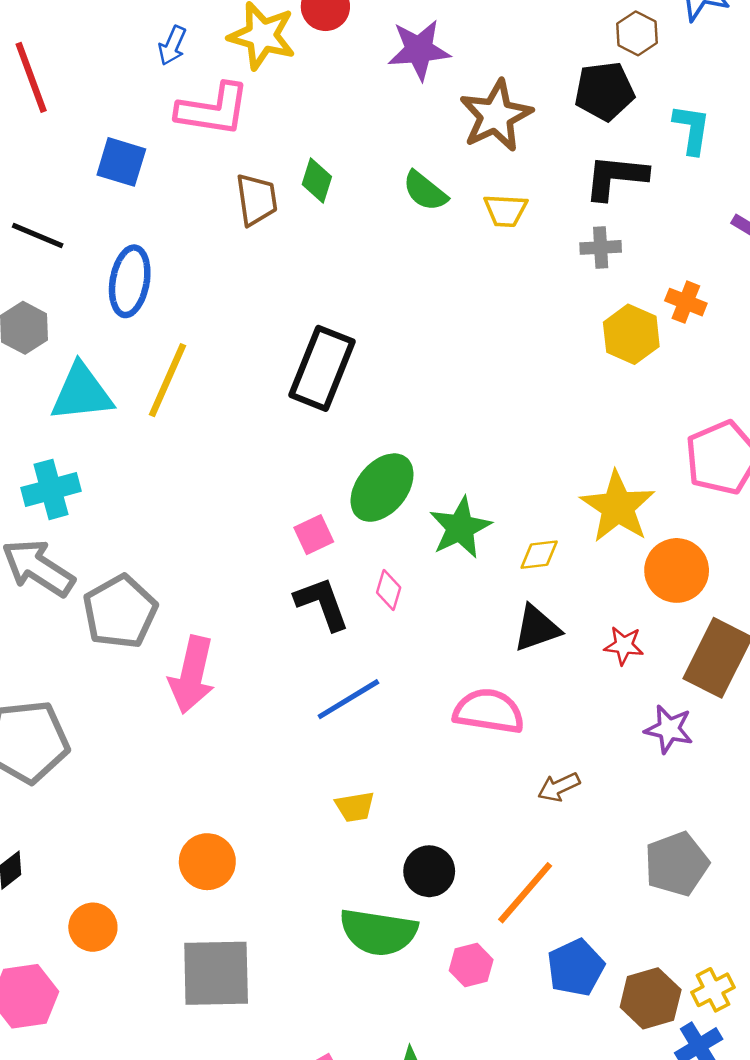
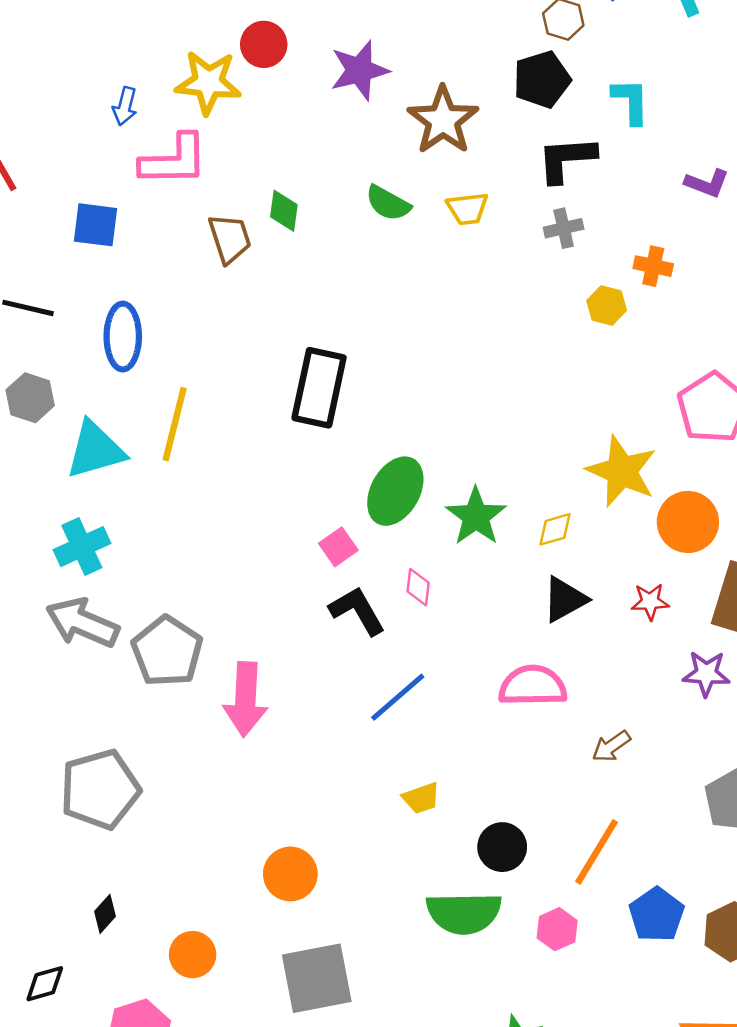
yellow hexagon: (631, 334) -> (607, 305), size x0.7

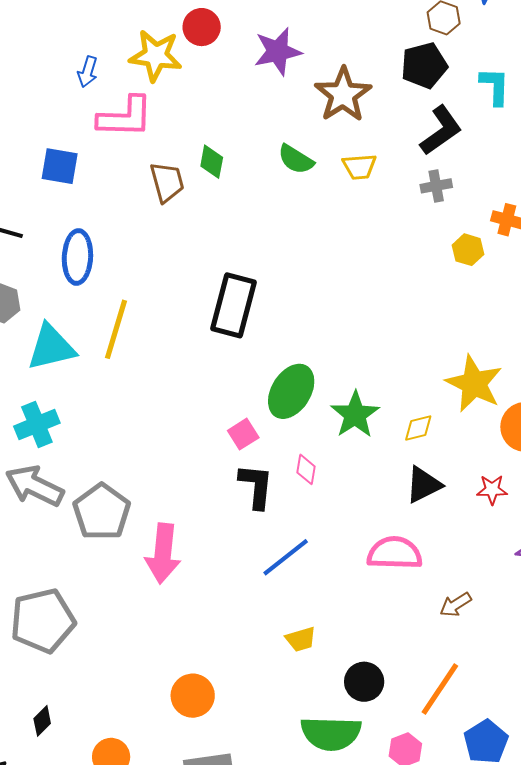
black L-shape: (566, 159) -> (441, 130), turned 146
black L-shape: (357, 611) -> (256, 486), turned 33

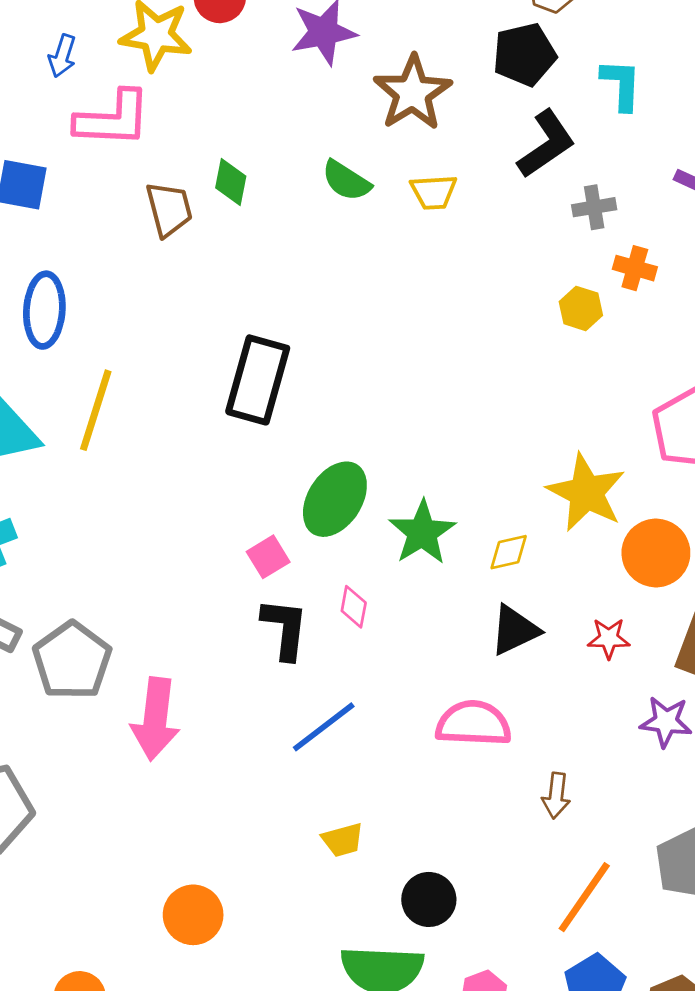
gray cross: (436, 186) -> (594, 207), moved
brown arrow: (456, 605) -> (556, 796), turned -52
orange line: (440, 689) -> (584, 897), moved

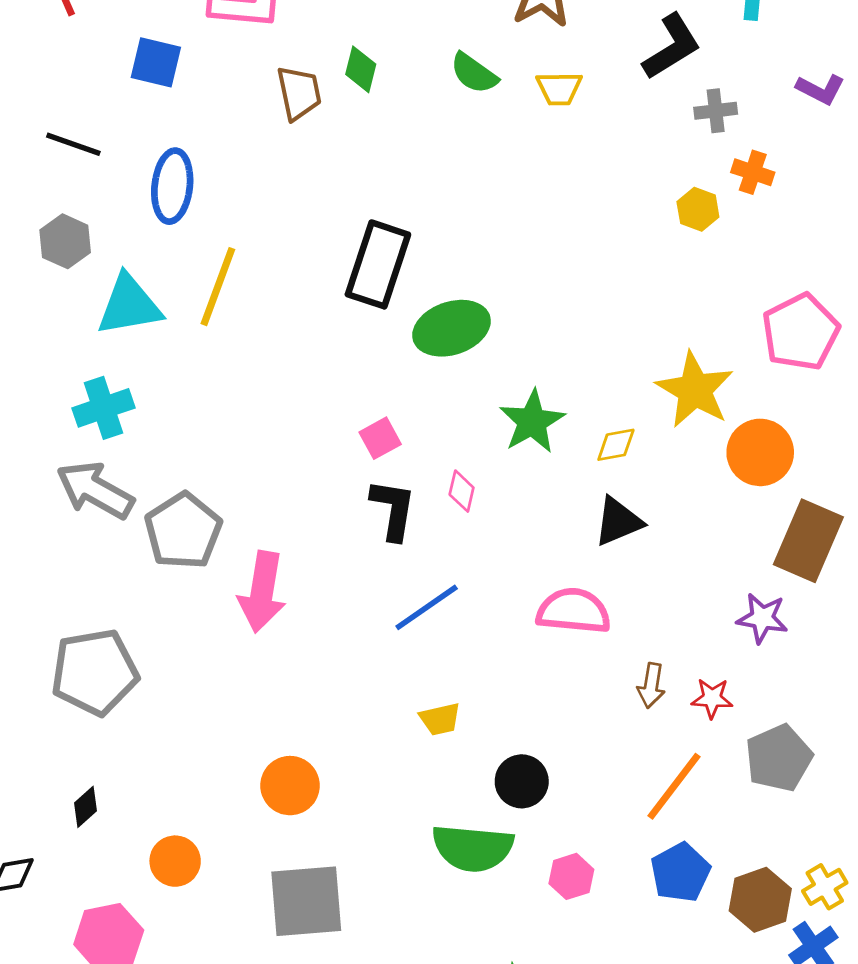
green ellipse: (335, 499) -> (451, 328), moved, turned 36
red star: (609, 638) -> (712, 698), moved

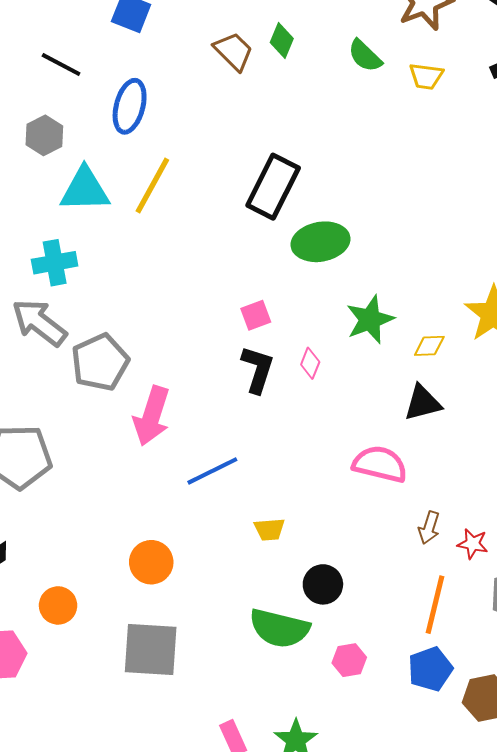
brown trapezoid: (299, 93) -> (234, 51), turned -42
blue line: (427, 607) -> (212, 471), moved
orange line: (674, 786) -> (435, 605), turned -32

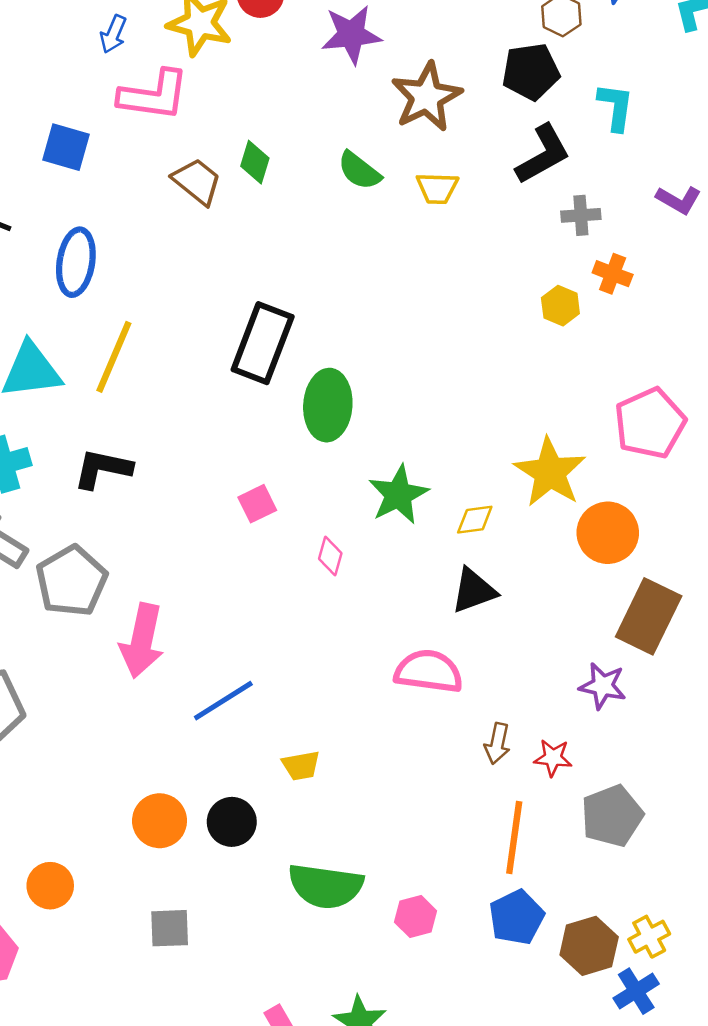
green ellipse: (321, 242) -> (328, 405), turned -70
black L-shape: (258, 369) -> (103, 469), moved, turned -90
black circle: (323, 584) -> (232, 822), moved
gray square: (151, 649) -> (170, 928), size x0.6

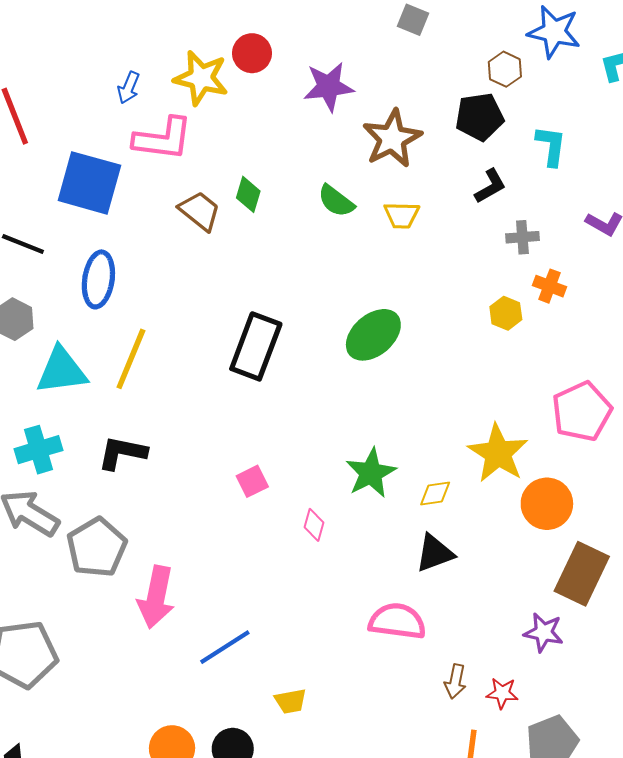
blue square: (66, 147) -> (89, 183), size x1.6
black L-shape: (543, 154) -> (490, 186), size x0.7
green ellipse: (328, 405) -> (373, 335), moved, turned 46

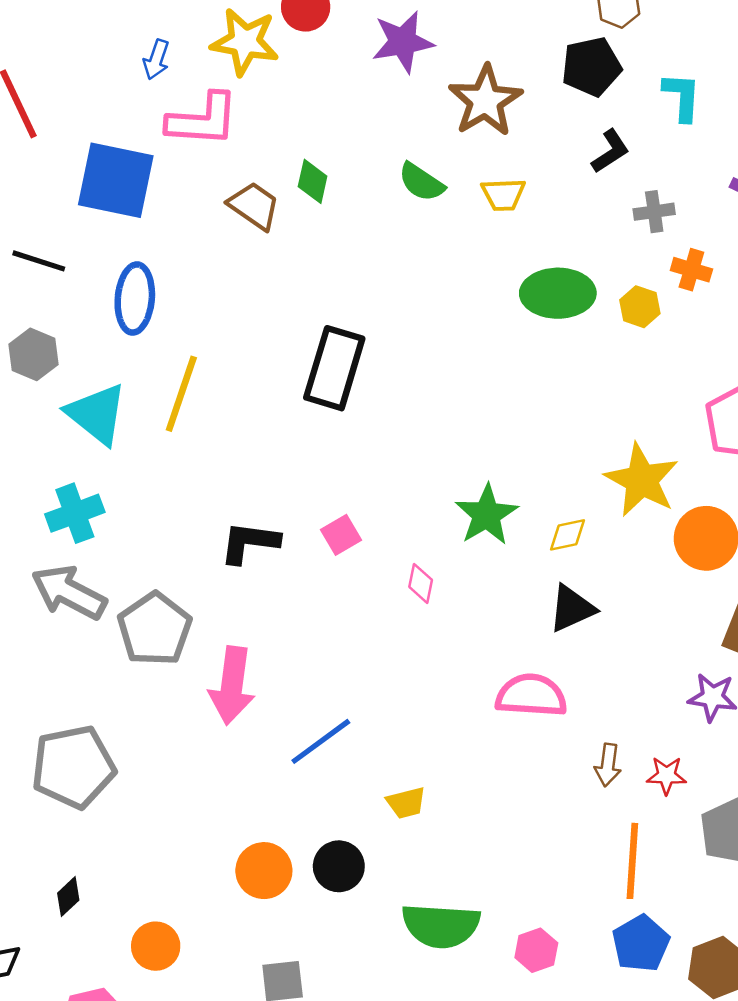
green ellipse: (373, 335) -> (558, 293), moved, turned 44
cyan triangle: (62, 371) -> (97, 414), turned 50
black L-shape: (122, 453) -> (249, 542), moved

